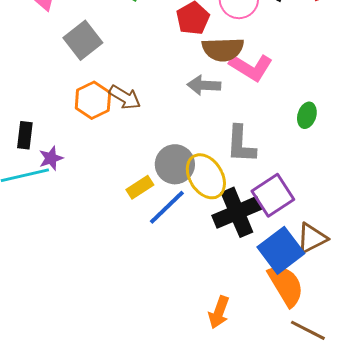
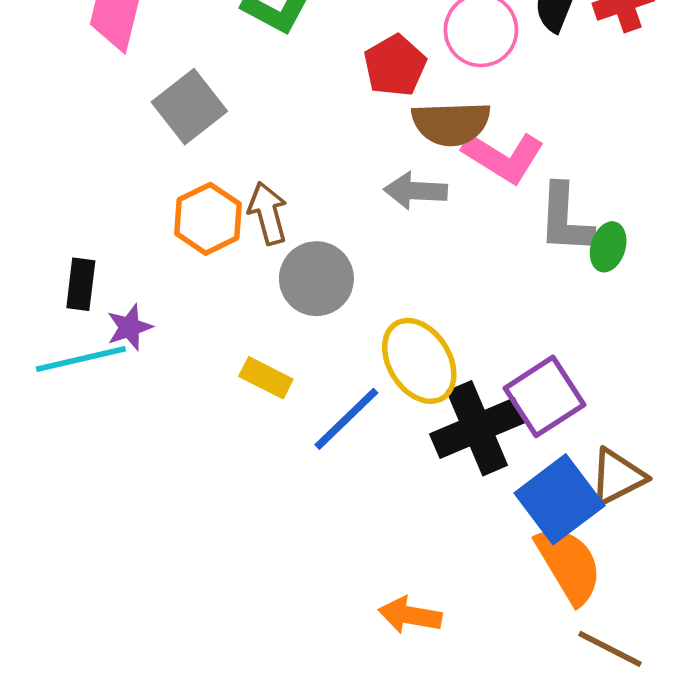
brown arrow: (125, 97) -> (268, 213), turned -136
gray L-shape: (241, 144) -> (565, 219), moved
gray circle: (175, 164) -> (316, 279), moved
yellow rectangle: (140, 187) -> (266, 378), moved, turned 60
orange arrow: (219, 312) -> (410, 615), moved, turned 80

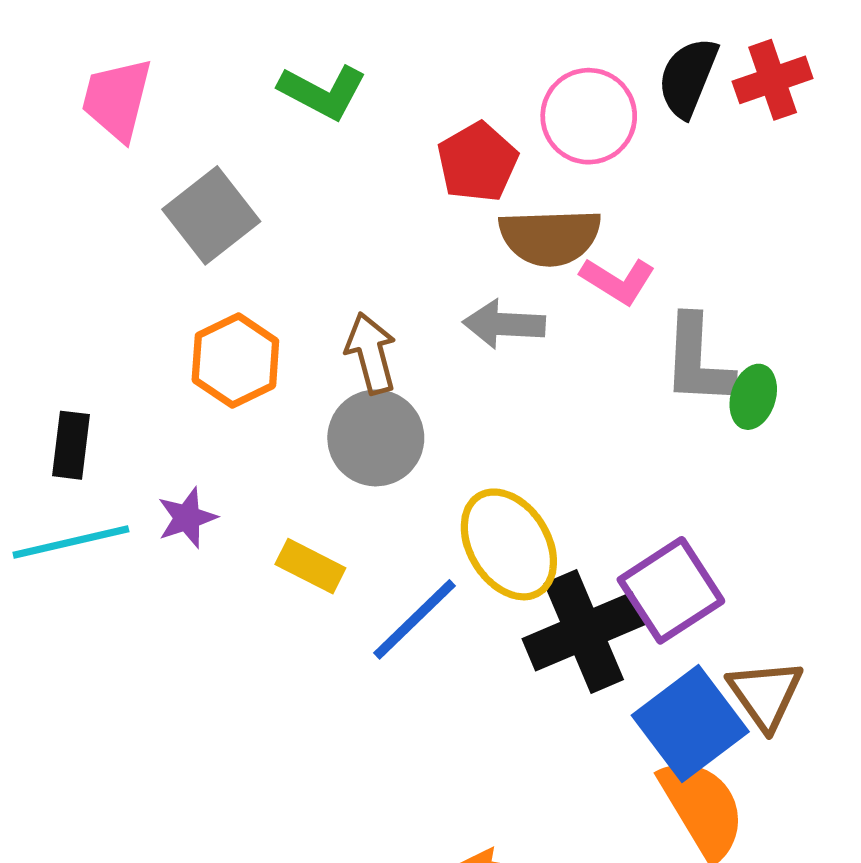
pink L-shape: (503, 157) -> (618, 281), size x0.7
brown arrow: (268, 213) -> (371, 353), moved
purple star: (129, 327) -> (187, 518), moved
brown triangle: (617, 477) -> (765, 694), turned -38

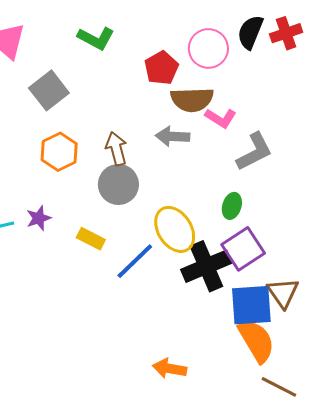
gray L-shape: (698, 361) -> (254, 152), turned -120
green ellipse: (753, 397) -> (232, 206), moved
blue square: (690, 723) -> (251, 305), turned 33

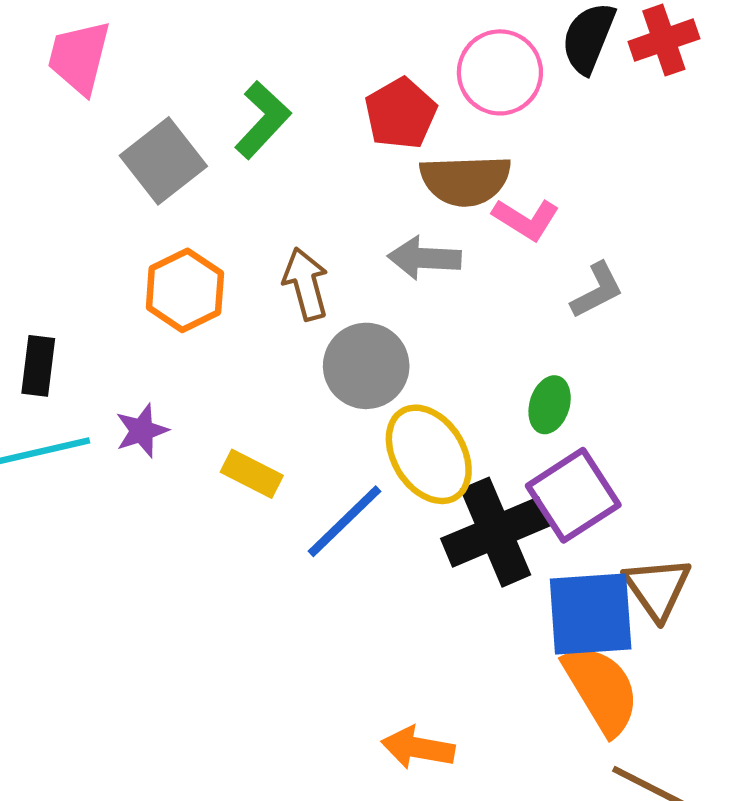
green L-shape: (96, 38) -> (263, 120), moved, turned -75
gray L-shape: (254, 152) -> (597, 290), size x0.7
gray circle: (118, 184) -> (366, 366), moved

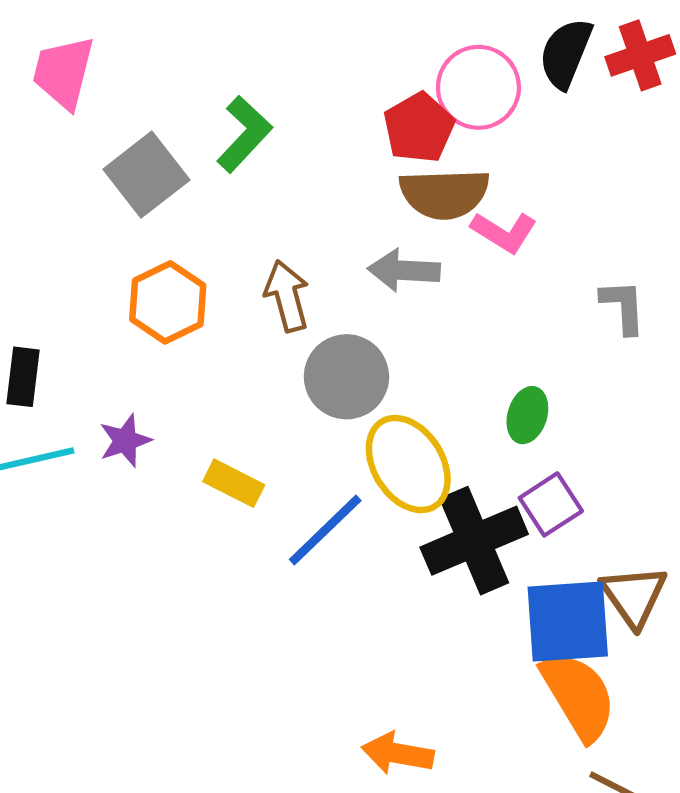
red pentagon: (401, 113) -> (419, 128), moved
gray L-shape: (597, 290) -> (623, 307), moved, turned -66
purple square: (573, 495) -> (551, 504), size x0.7

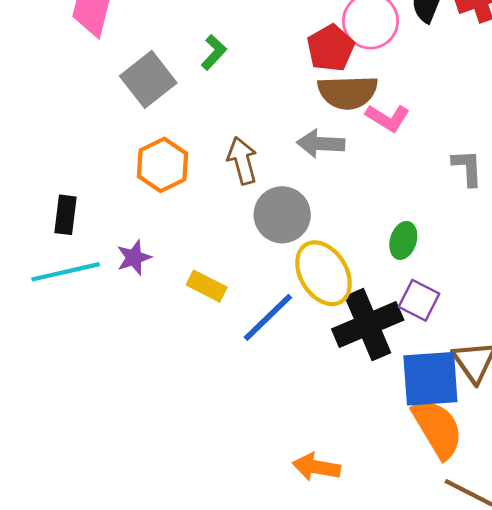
green L-shape: (244, 134) -> (214, 52), size x0.7
purple square: (551, 504) -> (419, 300), turned -30

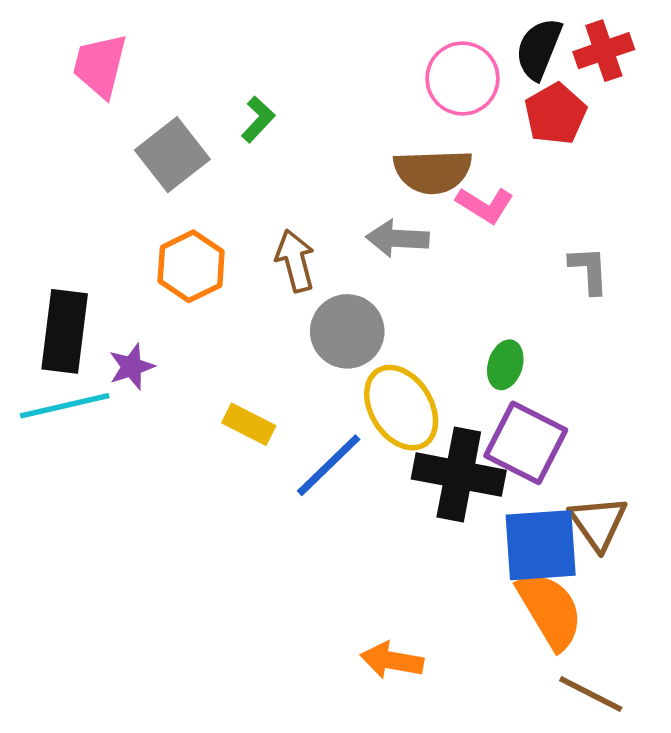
red pentagon: (331, 48) -> (555, 114), moved
black rectangle: (66, 215) -> (65, 331), size x1.6
purple star: (134, 258) -> (132, 367), moved
purple square: (419, 300) -> (526, 443), size x1.5
black cross: (368, 325) -> (459, 475), turned 34

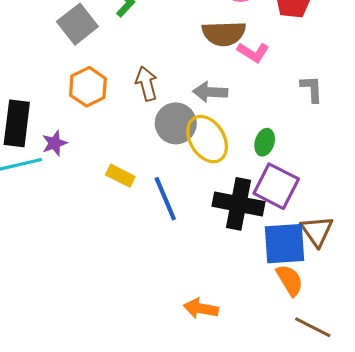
gray arrow: (397, 238) -> (210, 92), moved
yellow ellipse: (401, 408) -> (207, 139), moved
blue line: (329, 465) -> (165, 199), turned -69
orange semicircle: (550, 610) -> (290, 280), size x0.7

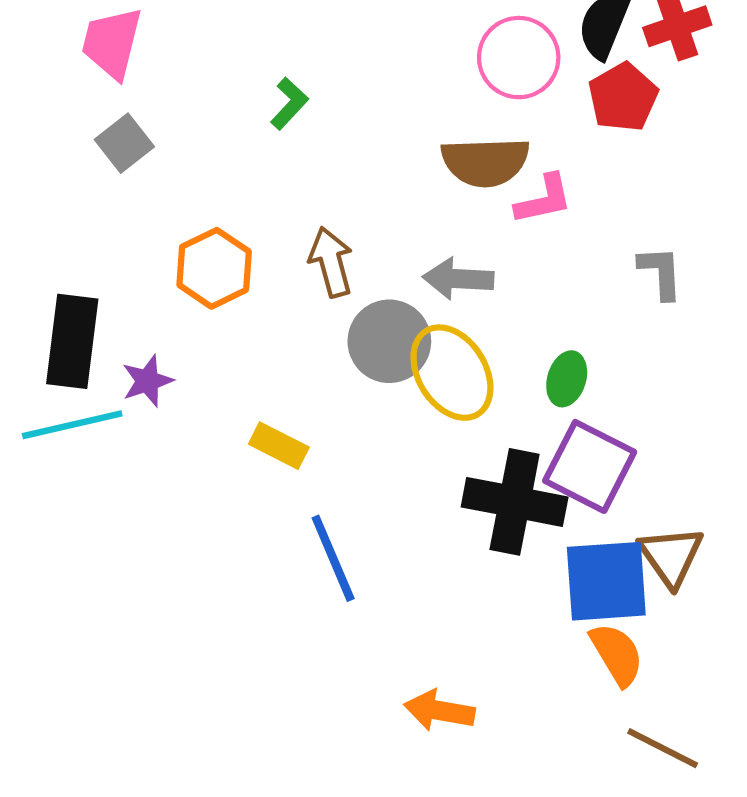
gray square: (77, 24) -> (124, 143), moved, size x0.7
pink L-shape: (253, 52) -> (544, 199), turned -44
blue line: (165, 199) -> (333, 558), moved

